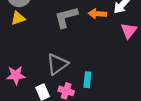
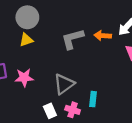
pink star: (16, 75) -> (24, 78), moved

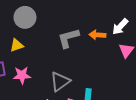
yellow triangle: (26, 40) -> (17, 45), moved

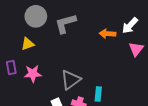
gray L-shape: (68, 38) -> (65, 23), moved

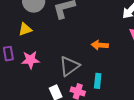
orange arrow: (107, 34) -> (100, 45), moved

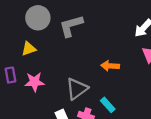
cyan rectangle: (98, 81) -> (108, 105), turned -48

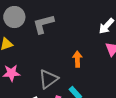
orange arrow: (110, 66) -> (77, 59), turned 84

